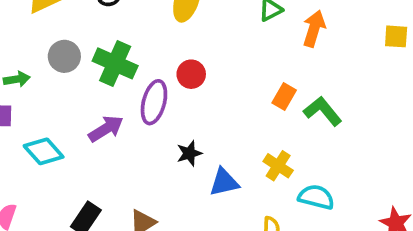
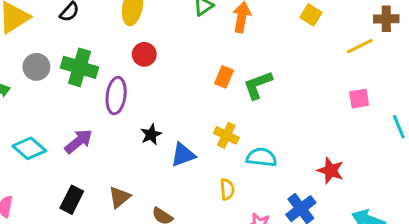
yellow square: (396, 36) -> (311, 15), turned 35
red circle: (191, 74) -> (144, 54), moved
green L-shape: (323, 111) -> (258, 85), turned -64
purple arrow: (106, 129) -> (79, 141), moved

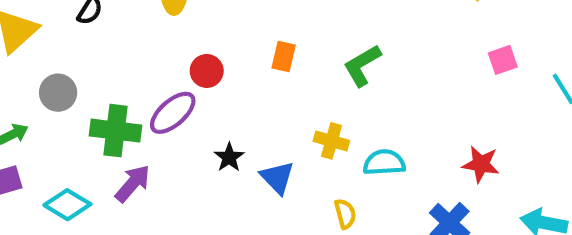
red circle: (144, 54) -> (207, 71), moved
green cross: (80, 67) -> (116, 131), moved
orange rectangle: (224, 77) -> (284, 56), moved
purple ellipse: (116, 96) -> (173, 113), turned 51
blue triangle: (183, 155) -> (277, 177), turned -44

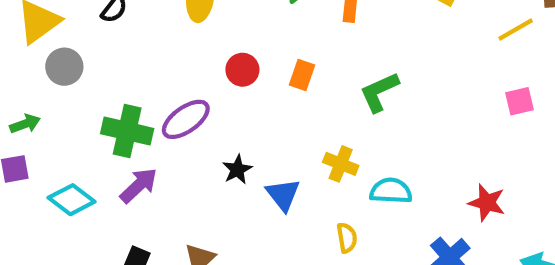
red circle: (207, 71) -> (242, 70), moved
gray circle: (58, 93) -> (64, 67), moved

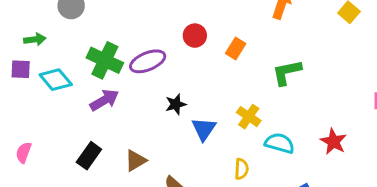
cyan diamond: (72, 200) -> (56, 80), moved
red star: (487, 203) -> (333, 141), moved

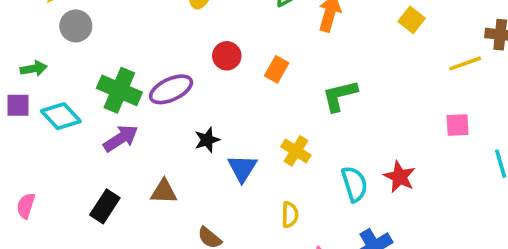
cyan semicircle: (280, 143) -> (354, 184), moved, turned 60
brown triangle: (136, 160) -> (164, 192), moved, turned 35

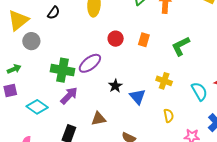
cyan diamond: (61, 116) -> (37, 107), moved

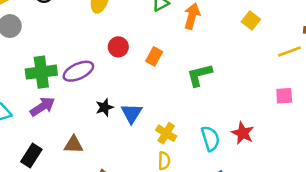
green cross: (62, 70) -> (41, 72), turned -30
yellow cross: (164, 81) -> (166, 133), moved
blue triangle: (138, 97) -> (132, 113), moved

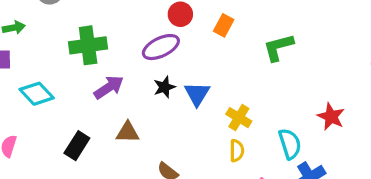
purple ellipse: (78, 71) -> (161, 47), moved
purple arrow: (42, 107) -> (109, 87), moved
cyan semicircle: (210, 138) -> (290, 144), moved

